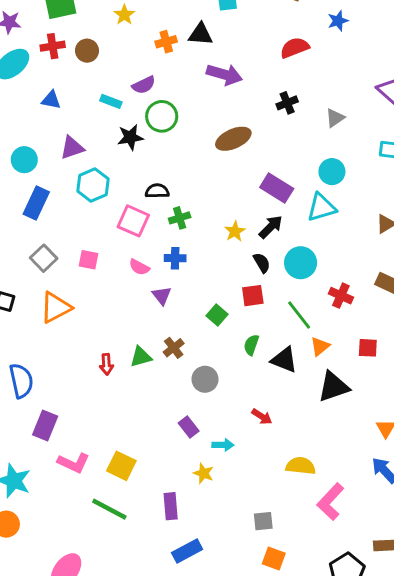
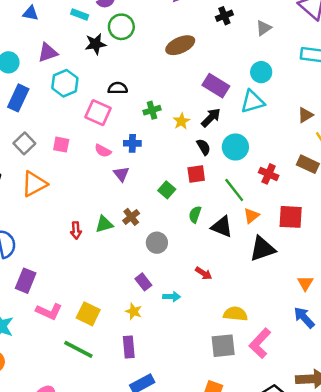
green cross: (180, 218) -> (152, 110), moved
red square: (368, 348) -> (291, 217), size x1.5
yellow star: (203, 473) -> (134, 311), moved
gray square: (263, 521) -> (223, 346), moved, size x1.5

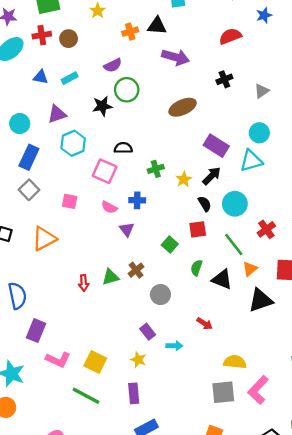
cyan rectangle: (80, 14) -> (70, 78), moved, turned -49
gray square: (24, 143) -> (29, 190), moved
red cross: (269, 174) -> (266, 229), turned 30

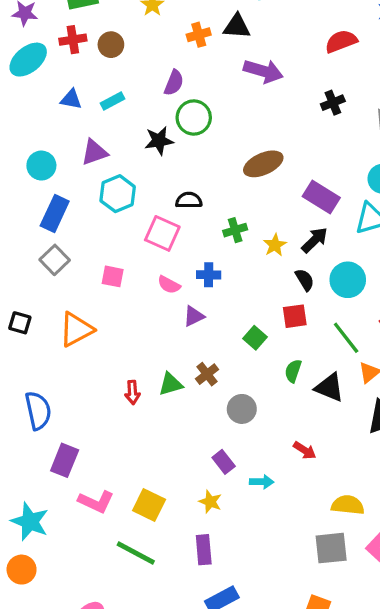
purple semicircle: (113, 65) -> (174, 83), turned -42
brown ellipse: (183, 107) -> (263, 164), moved
purple triangle: (127, 229) -> (194, 316), turned 42

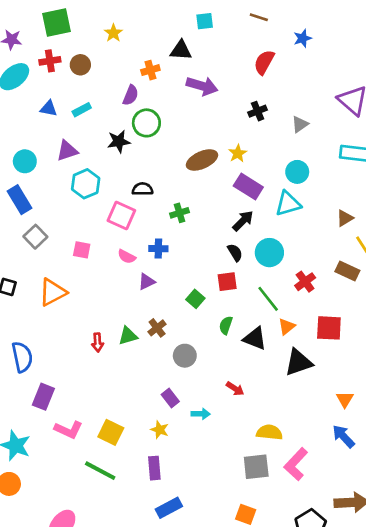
orange cross: (199, 35) -> (150, 70), moved
red semicircle: (341, 41) -> (264, 62), turned -40
blue rectangle: (55, 214) -> (20, 200), moved, turned -56
yellow star: (275, 245) -> (238, 153), moved

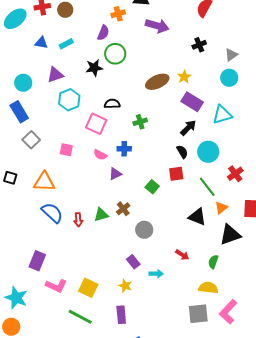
cyan circle: (297, 172) -> (229, 78), moved
orange triangle: (53, 292) -> (44, 182), turned 30
green semicircle: (226, 325) -> (213, 262), moved
blue semicircle: (22, 357) -> (52, 213), moved, turned -35

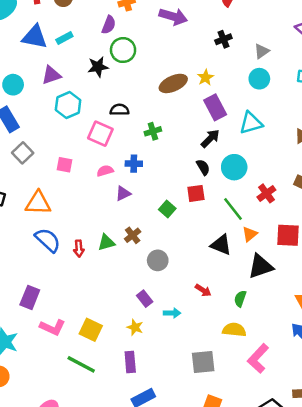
blue triangle: (41, 43) -> (35, 37), size x1.6
purple rectangle: (192, 102) -> (215, 107), turned 30
pink semicircle: (100, 155) -> (105, 171), turned 136
gray square: (198, 314) -> (203, 362), moved

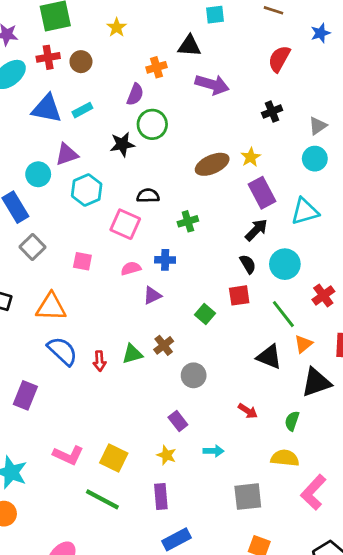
cyan circle: (13, 85) -> (38, 174), moved
purple rectangle: (30, 297) -> (25, 395), moved
cyan arrow: (172, 313) -> (214, 451), moved

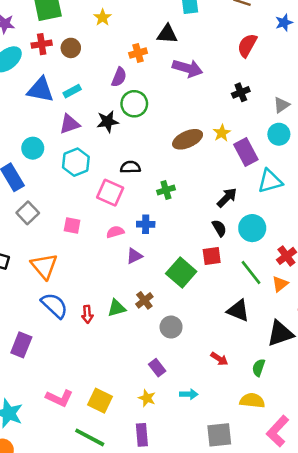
purple triangle: (67, 154) -> (70, 124), moved
purple rectangle: (262, 193) -> (246, 152), moved
orange triangle: (51, 307) -> (44, 266), turned 48
green square: (205, 314) -> (181, 272), size x1.6
orange triangle: (303, 344) -> (280, 284), moved

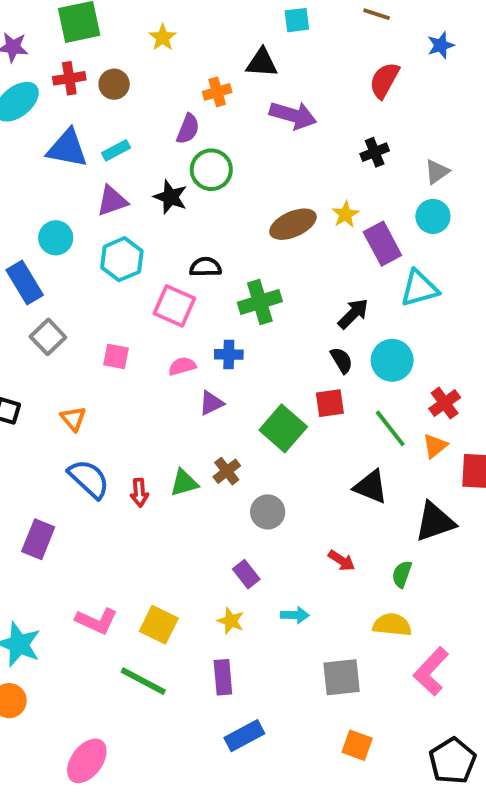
black star: (108, 122) -> (170, 197), turned 30
green cross: (166, 190) -> (260, 302), size x1.5
orange triangle: (44, 266) -> (73, 419), size x0.6

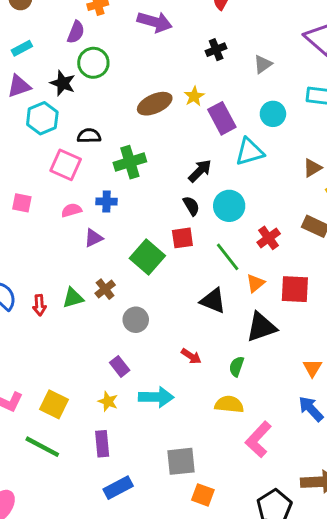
cyan circle: (433, 216) -> (273, 114), moved
cyan hexagon: (122, 259) -> (42, 118), moved
orange triangle: (435, 446) -> (255, 283), moved
cyan arrow: (295, 615) -> (156, 397), size x1.6
gray square: (342, 677) -> (181, 461), moved

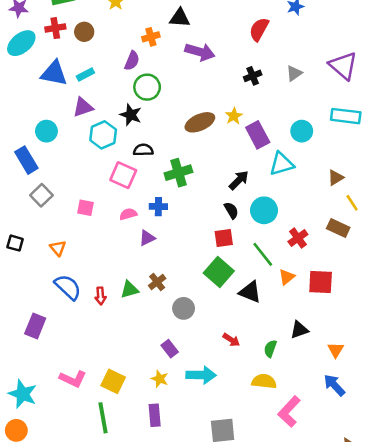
gray triangle: (263, 64) -> (294, 73), moved
black star: (63, 83) -> (131, 115), moved
green square: (147, 257) -> (219, 272), moved
black triangle: (261, 327) -> (299, 330), moved, size x0.7
green line: (42, 447) -> (103, 418), turned 52

